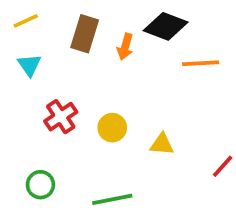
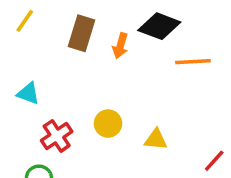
yellow line: (26, 21) -> (25, 21), turned -30
cyan triangle: (29, 65) -> (28, 93), moved, turned -35
red cross: (61, 117) -> (57, 136), moved

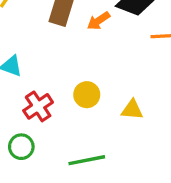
orange arrow: (120, 46) -> (99, 21), turned 40

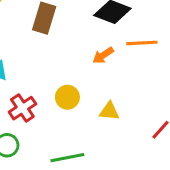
orange arrow: (99, 21) -> (103, 55), moved

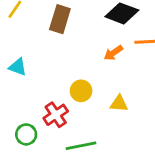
red cross: (22, 108) -> (56, 115), moved

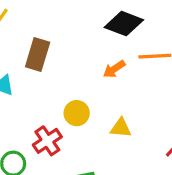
brown rectangle: (60, 19) -> (38, 55), moved

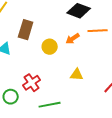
yellow circle: (77, 113) -> (50, 47), moved

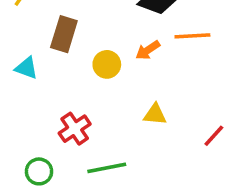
green circle: (11, 97) -> (39, 171), moved

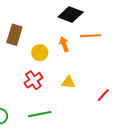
orange arrow: (148, 50) -> (64, 44), turned 104
red cross: (75, 129) -> (33, 80), moved

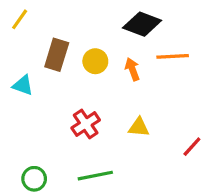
yellow circle: (40, 53) -> (95, 61), moved

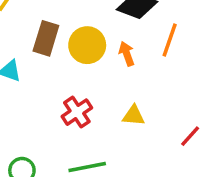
orange line: (173, 56) -> (170, 40), turned -68
yellow circle: (95, 61) -> (87, 45), size x1.4

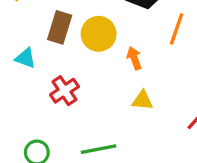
orange arrow: (127, 54) -> (134, 58), moved
red cross: (77, 112) -> (64, 91), moved

